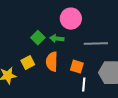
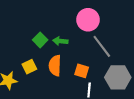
pink circle: (71, 19) -> (88, 20), moved
gray line: (96, 44) -> (102, 46), turned 55

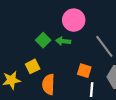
pink circle: (88, 20) -> (74, 20), moved
orange semicircle: (55, 66) -> (48, 84), moved

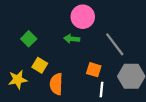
green square: (43, 40) -> (29, 39), moved
yellow square: (33, 66) -> (40, 65), turned -32

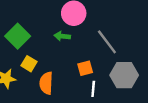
green square: (29, 39) -> (18, 36), size x1.5
orange square: (94, 70) -> (85, 68), turned -32

